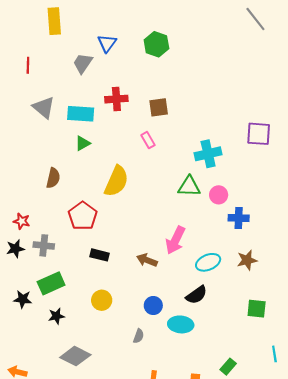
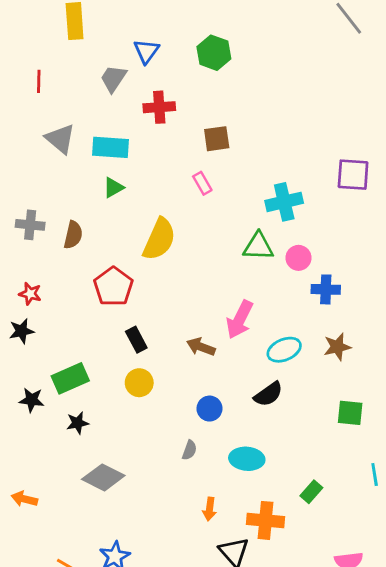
red cross: (116, 99) -> (159, 107), moved
gray cross: (44, 245) -> (30, 225), moved
black rectangle: (100, 255) -> (136, 340), turned 48
yellow circle: (102, 300) -> (139, 383), moved
cyan ellipse: (181, 324) -> (247, 459), moved

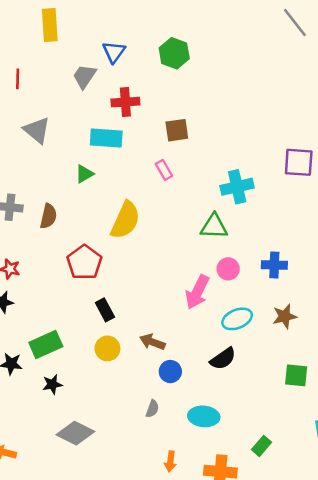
cyan rectangle: (110, 147) -> (106, 138), moved
pink circle: (298, 258) -> (228, 269), moved
brown arrow: (201, 347) -> (152, 342), moved

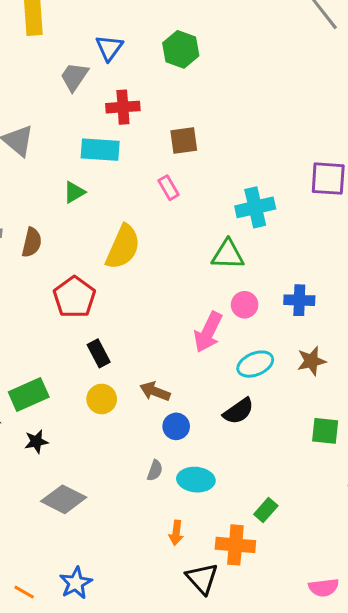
cyan ellipse: (204, 416) -> (196, 480), moved
green rectangle: (261, 446) -> (266, 510), moved

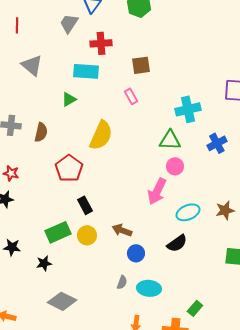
blue cross: (299, 300) -> (217, 143), moved, turned -30
pink circle: (245, 305) -> (175, 166), moved
green rectangle: (29, 394) -> (58, 232), moved

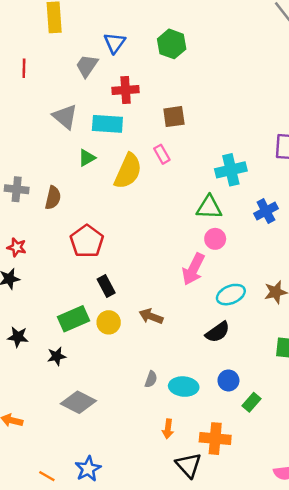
gray triangle: (32, 65) -> (65, 117), moved
yellow semicircle: (101, 135) -> (128, 171), moved
blue circle: (136, 253) -> (228, 380), moved
green rectangle: (195, 308) -> (251, 402), moved

